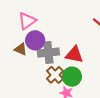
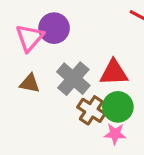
purple circle: (35, 40) -> (54, 28), moved
gray cross: (48, 53) -> (73, 79), turned -30

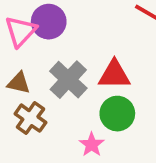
brown cross: (91, 110) -> (30, 118), moved
pink star: (115, 134) -> (92, 145), moved, turned 30

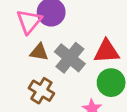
brown triangle: (19, 83) -> (39, 52), moved

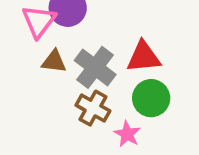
brown cross: (41, 91) -> (93, 108), moved

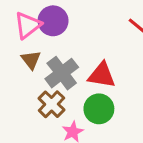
brown triangle: (54, 62) -> (31, 60), turned 30

